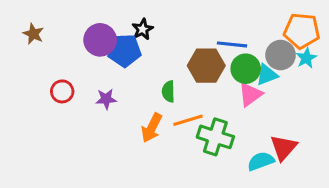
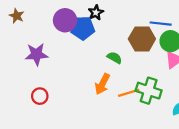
red circle: (62, 91) -> (40, 96), moved
green semicircle: (168, 91) -> (114, 58), turned 120
purple star: (106, 99) -> (36, 54), moved, size x1.5
orange line: (188, 120) -> (129, 93), moved

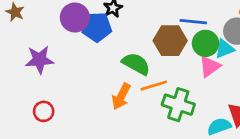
green semicircle: (114, 58) -> (136, 64), size x1.5
orange line: (129, 93) -> (154, 86), moved

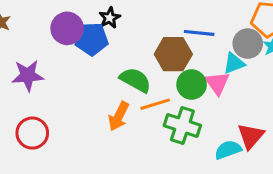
green circle: (206, 43) -> (192, 84), moved
pink triangle: (210, 66) -> (217, 83), turned -30
red circle: (44, 111) -> (32, 133), size x1.4

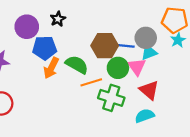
blue line: (199, 33) -> (123, 46), moved
blue pentagon: (91, 39) -> (45, 48), moved
gray circle: (248, 44) -> (146, 38), moved
orange arrow: (119, 116) -> (51, 68), moved
red triangle: (251, 136) -> (149, 90), moved, turned -30

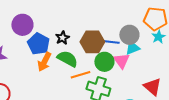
black star: (58, 19) -> (62, 38), moved
blue pentagon: (45, 48) -> (38, 44), turned 30
red triangle: (149, 90) -> (152, 87), moved

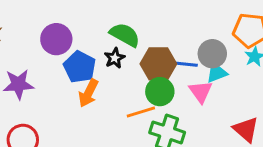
green semicircle: (67, 59) -> (125, 35), moved
green circle: (104, 62) -> (160, 92), moved

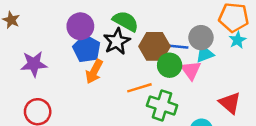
purple circle: (56, 39) -> (80, 26), moved
black star: (115, 58) -> (117, 41), size x1.5
green circle: (160, 92) -> (170, 65), moved

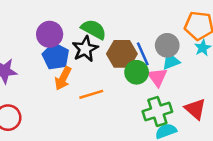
blue line: (176, 46) -> (143, 54), turned 60
orange line: (139, 88) -> (91, 94), moved
green cross: (162, 105) -> (157, 111), moved, turned -36

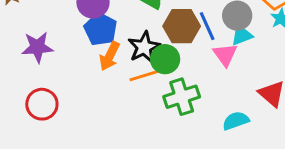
black star: (85, 49) -> (144, 47), moved
green circle: (137, 72) -> (165, 59), moved
green cross: (157, 111) -> (182, 97), moved

